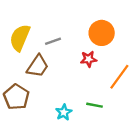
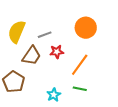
red star: (89, 59) -> (57, 52), moved
orange line: (119, 77) -> (80, 65), moved

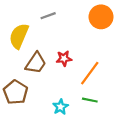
orange circle: (86, 28) -> (101, 17), moved
gray line: (45, 35) -> (48, 16), moved

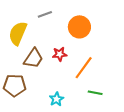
orange circle: (101, 17) -> (79, 27), moved
brown pentagon: (16, 92) -> (15, 85), turned -30
green line: (90, 100) -> (95, 93), moved

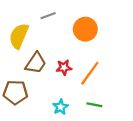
red star: (60, 54) -> (64, 68), moved
green line: (95, 93) -> (94, 105), moved

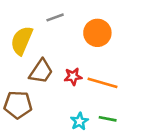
orange line: (90, 73) -> (103, 83), turned 70
cyan star: (61, 107) -> (79, 121), moved

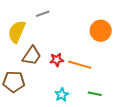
orange circle: (97, 33) -> (101, 31), moved
green line: (108, 119) -> (95, 94), moved

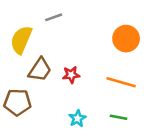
orange line: (80, 65) -> (121, 82), moved

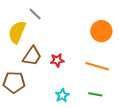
gray line: (54, 17) -> (35, 14), moved, turned 64

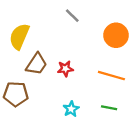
gray line: (35, 14) -> (72, 16), moved

